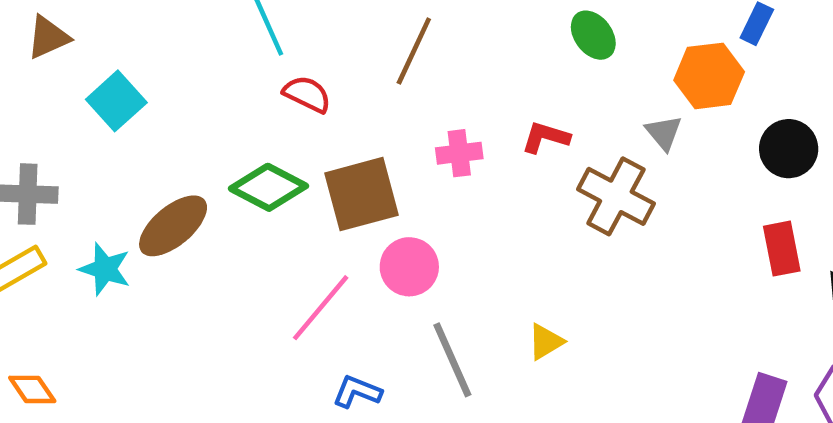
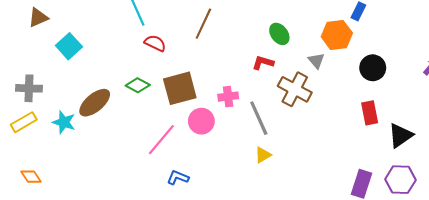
green ellipse: (593, 35) -> (279, 34), moved
pink cross: (459, 153) -> (228, 97), moved
green diamond: (268, 187) -> (138, 85), size x0.7
gray line: (452, 360) -> (259, 118), moved

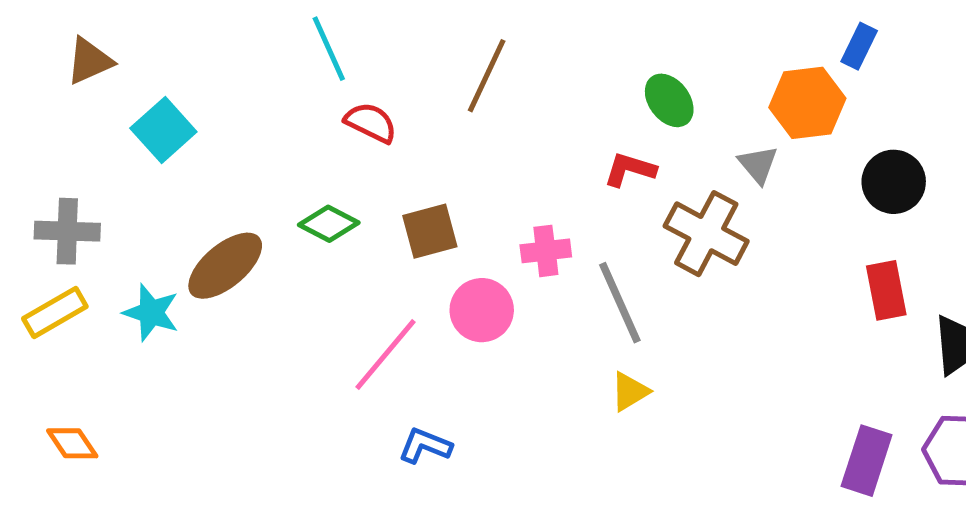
brown square: (180, 88) -> (430, 231), size x0.7

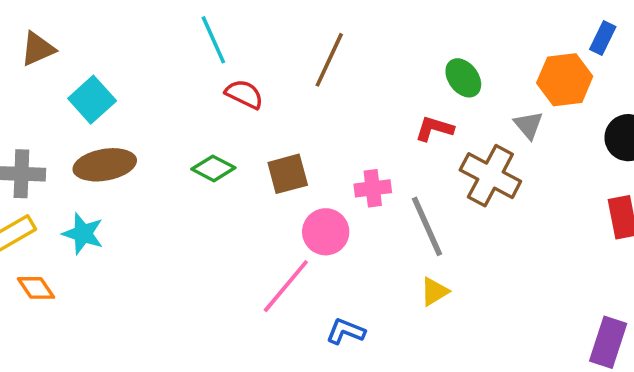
brown ellipse: (225, 266) -> (105, 165), moved, turned 30
pink line: (386, 354) -> (286, 286), moved
orange diamond: (72, 443) -> (36, 288), moved
blue L-shape: (425, 446) -> (346, 331), moved

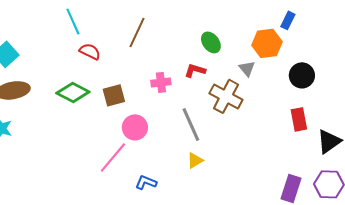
green diamond: (213, 168) -> (73, 92), size x1.4
pink cross: (373, 188) -> (161, 82), moved

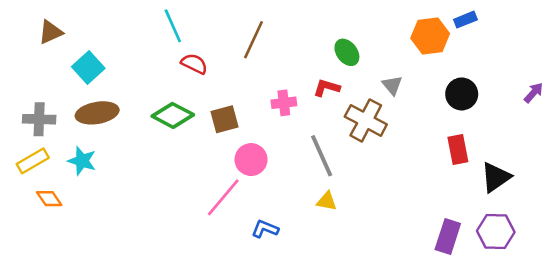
blue rectangle: (288, 20) -> (465, 20), moved, turned 42
orange hexagon: (267, 43) -> (430, 36), moved
yellow triangle: (195, 160) -> (327, 201), turned 42

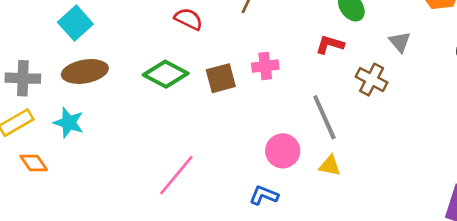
pink cross: (284, 103) -> (265, 66), moved
brown cross: (366, 120) -> (372, 80), size x0.7
pink circle: (251, 160) -> (283, 151), moved
pink line: (223, 197) -> (176, 175), moved

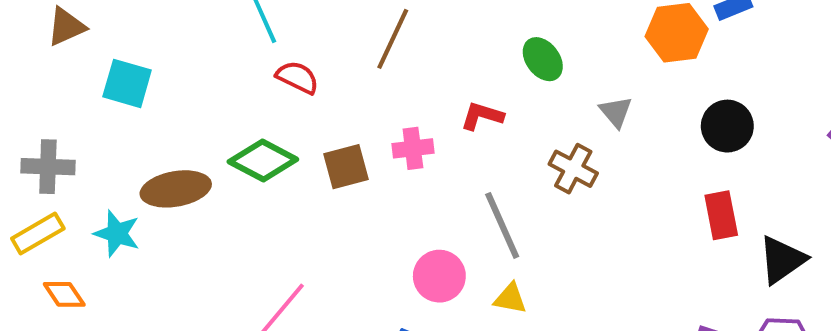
cyan square: (75, 23) -> (127, 83), turned -32
red L-shape: (330, 45) -> (482, 116), moved
brown ellipse: (85, 71) -> (176, 189), moved

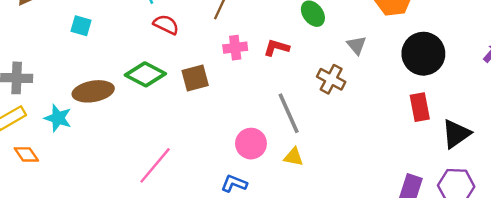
cyan square: (127, 83) -> (81, 26), moved, size x0.7
black circle: (727, 126) -> (423, 54), size x1.4
pink cross: (413, 148) -> (235, 48), moved

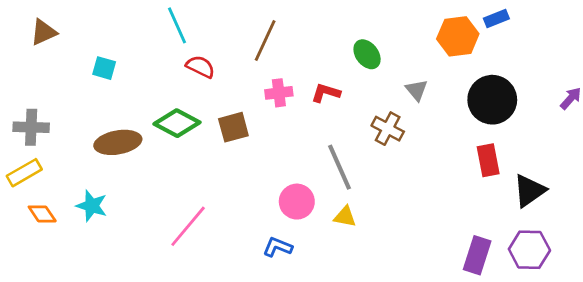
cyan star: (58, 118) -> (92, 206), moved

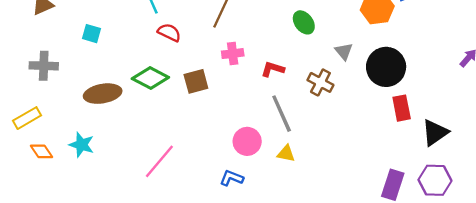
red L-shape: (326, 93) -> (273, 69), moved
black circle: (492, 100) -> (386, 67), moved
gray cross: (31, 127) -> (44, 66), moved

